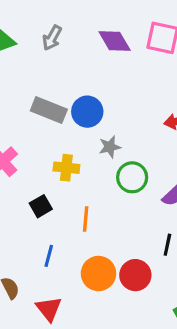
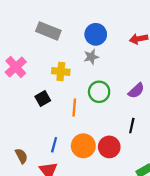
blue circle: (87, 112) -> (96, 34), moved
green circle: (132, 177) -> (99, 92), moved
blue line: (49, 256) -> (54, 145), moved

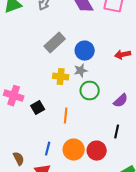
gray rectangle: (48, 31) -> (55, 43), moved, turned -65
pink cross: (16, 67) -> (14, 96), moved, turned -30
yellow cross: (61, 71) -> (61, 77), moved
green circle: (99, 92) -> (90, 91), moved

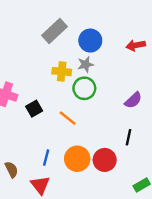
green circle: (90, 91) -> (84, 88), moved
orange line: (66, 116) -> (68, 118), turned -56

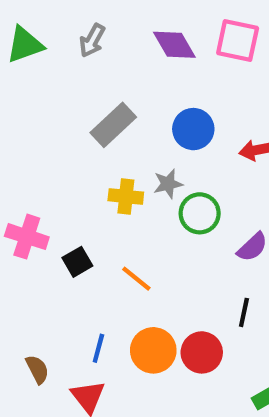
blue circle: (90, 41) -> (193, 129), moved
green circle: (84, 88) -> (200, 213), moved

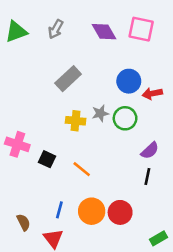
blue circle: (193, 129) -> (129, 81), moved
green circle: (200, 213) -> (125, 118), moved
black square: (77, 262) -> (47, 159), turned -35
black line: (244, 312) -> (147, 176), moved

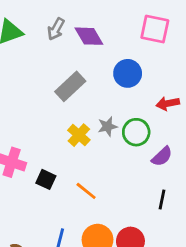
purple diamond: (104, 32) -> (89, 36), moved
blue circle: (129, 81) -> (128, 73), moved
yellow cross: (76, 121) -> (79, 135), turned 36
purple semicircle: (150, 150) -> (162, 157), moved

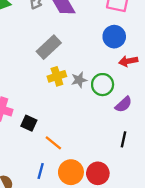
blue circle: (128, 73) -> (114, 37), moved
yellow cross: (79, 135) -> (57, 76), moved, turned 30
orange line: (86, 191) -> (53, 143), moved

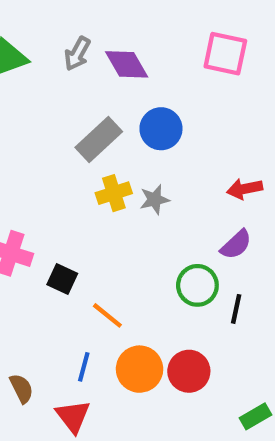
blue circle: (114, 37) -> (161, 129), moved
red arrow: (128, 61) -> (245, 189), moved
green circle: (103, 85) -> (197, 285), moved

